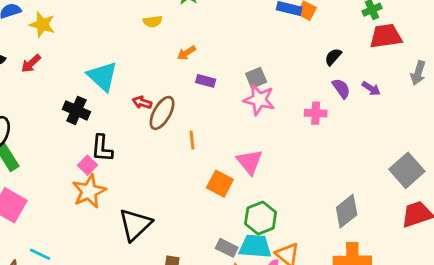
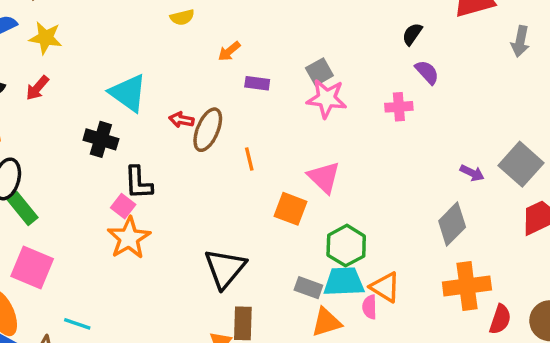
purple arrow: (371, 88) -> (472, 173), moved
black triangle: (135, 225) -> (225, 268), moved

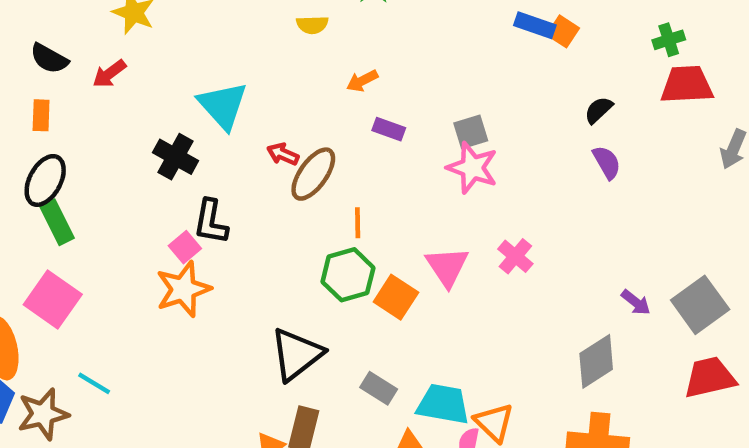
pink cross: (399, 107) -> (515, 256), moved, turned 32
green hexagon: (346, 246) -> (348, 275), moved
gray rectangle: (308, 288) -> (379, 388), moved

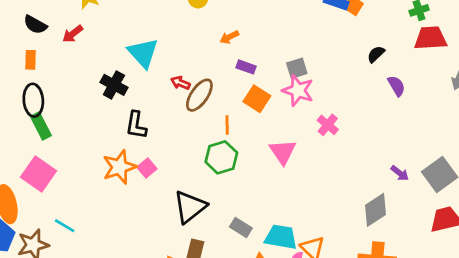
purple semicircle: (607, 162) -> (396, 86), moved
black ellipse: (45, 180) -> (33, 100), turned -32
pink square: (185, 247) -> (147, 168), moved
pink cross: (515, 256) -> (328, 125), moved
orange square: (396, 297) -> (257, 99), moved

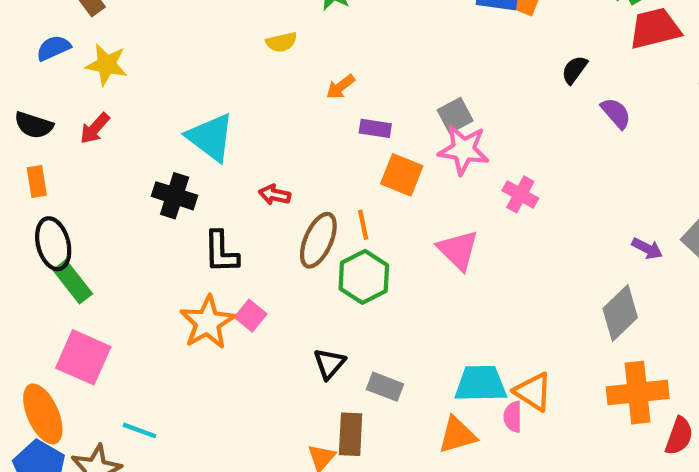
red arrow: (180, 83) -> (275, 195), moved
brown ellipse: (199, 95) -> (318, 240), moved
black triangle: (190, 207) -> (329, 364), size x0.6
gray rectangle: (241, 228) -> (385, 387), moved

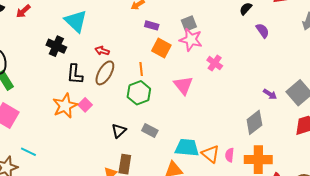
brown ellipse: (318, 240) -> (105, 73), moved
gray rectangle: (385, 387) -> (150, 130), moved
pink semicircle: (513, 417) -> (230, 155), moved

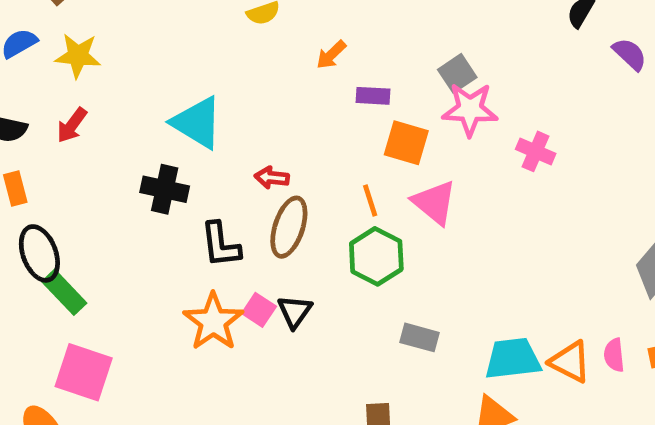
pink triangle: (183, 85) -> (434, 202), moved
black triangle: (119, 131) -> (295, 312), moved

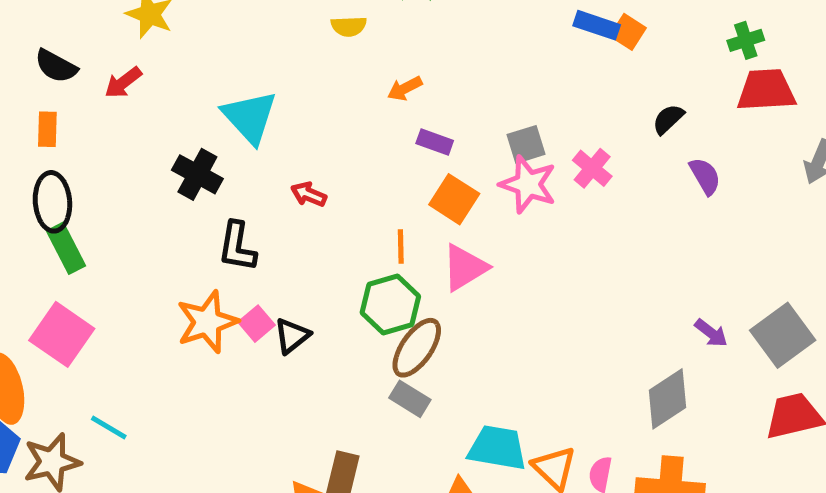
pink cross: (536, 151) -> (592, 168), moved
pink triangle: (434, 202) -> (465, 267), turned 33
brown ellipse: (289, 227) -> (417, 348), moved

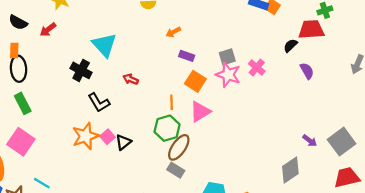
red trapezoid: (766, 90) -> (311, 30), moved
black ellipse: (52, 202) -> (19, 69), moved
black L-shape: (237, 247) -> (99, 103), turned -40

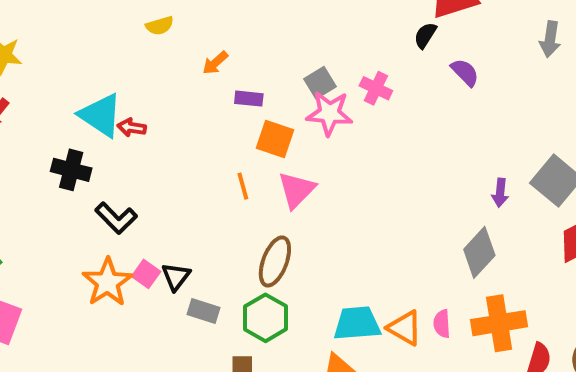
red arrow: (131, 79) -> (132, 128), moved
green hexagon: (167, 128) -> (265, 318), moved
purple arrow: (310, 141) -> (500, 193), turned 72
gray rectangle: (176, 170) -> (203, 311), moved

